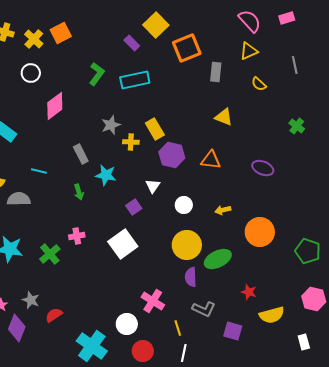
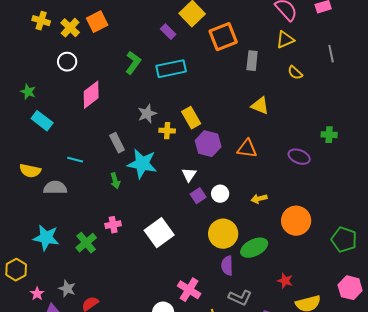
green cross: (297, 126) -> (329, 135), moved, turned -35
cyan star: (106, 175) -> (142, 164), size x1.4
purple square: (134, 207) -> (198, 196), moved

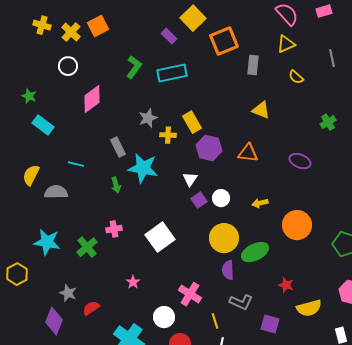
green cross: (329, 135) -> (328, 122), moved, turned -35
yellow semicircle: (30, 171) -> (31, 175), turned 105
pink star: (37, 294) -> (133, 282), moved

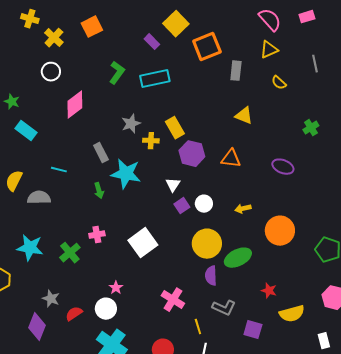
yellow cross: (42, 25) -> (30, 19), moved
orange square: (98, 26) -> (92, 27), moved
white circle: (164, 317) -> (106, 309), moved

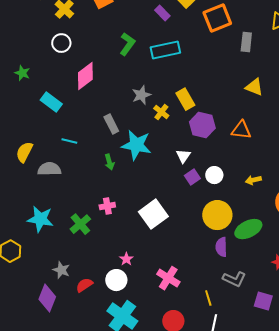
cyan rectangle: (26, 131) -> (51, 102), moved
yellow cross: (151, 141) -> (161, 112), turned 35
pink cross: (173, 300) -> (168, 278), moved

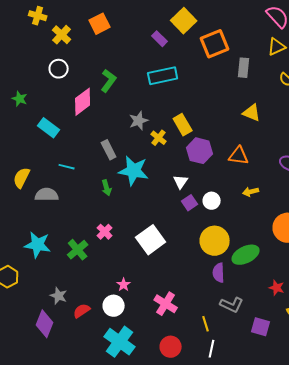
green L-shape: (127, 44) -> (109, 81), moved
yellow arrow: (253, 180) -> (251, 192), moved
pink cross: (107, 206) -> (105, 232), turned -35

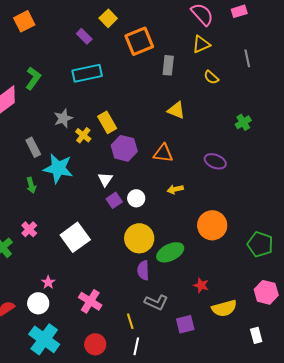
yellow square: (184, 21) -> (108, 18), size x0.7
purple square: (261, 327) -> (185, 324), turned -30

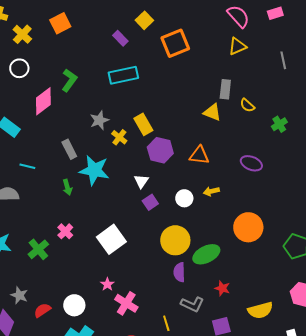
gray rectangle: (168, 65) -> (225, 89), moved
yellow semicircle: (211, 77) -> (247, 105), moved
white circle: (136, 198) -> (184, 198), moved
pink star: (48, 282) -> (107, 284), moved
red star: (201, 285) -> (222, 288), moved

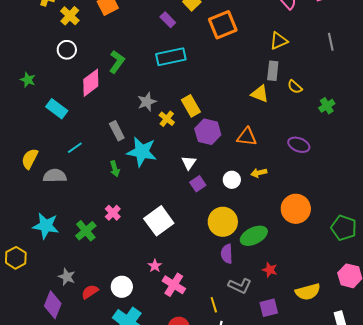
yellow triangle: (237, 46) -> (279, 41), moved
cyan line: (27, 166) -> (75, 148), turned -49

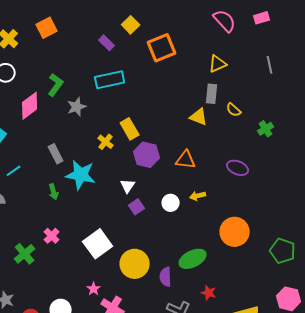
gray star: (147, 102) -> (77, 107), moved
yellow circle: (223, 222) -> (135, 264), moved

